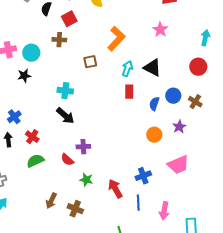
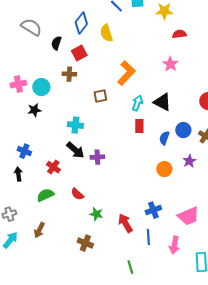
blue cross: (14, 117) -> (24, 151), turned -32
red cross: (32, 137) -> (53, 167), moved
purple cross: (83, 147) -> (97, 157), moved
pink trapezoid: (178, 165) -> (188, 216), moved
brown arrow: (51, 201) -> (39, 230), moved

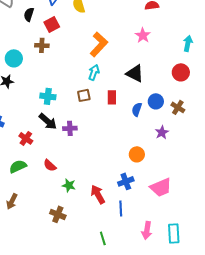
brown square: (100, 96) -> (84, 95), moved
cyan arrow: (137, 103) -> (94, 72), moved
orange circle: (164, 169) -> (137, 154), moved
pink arrow: (174, 245) -> (147, 230), moved

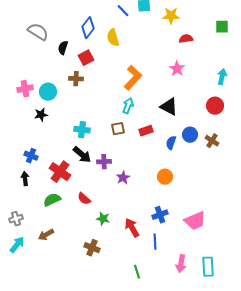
red rectangle: (112, 97) -> (146, 131), turned 72
purple star: (162, 132) -> (123, 178), moved
red cross: (26, 138) -> (60, 172), size x1.5
orange circle: (137, 154) -> (165, 177), moved
brown arrow: (12, 201) -> (46, 235), turned 35

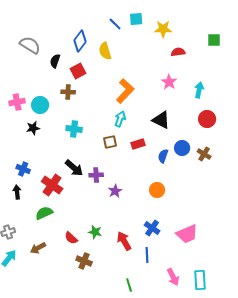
cyan arrow: (222, 77) -> (199, 90), moved
cyan cross: (82, 130) -> (74, 129), moved
red semicircle: (84, 199) -> (71, 238), moved
blue cross: (160, 215) -> (152, 228), turned -35
pink arrow: (181, 264) -> (173, 277), turned -36

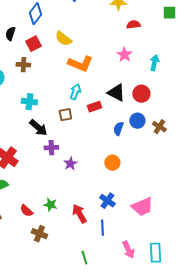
yellow semicircle: (105, 51) -> (63, 39), moved, turned -36
orange L-shape: (125, 91) -> (80, 64), turned 70
red circle: (207, 119) -> (141, 94), moved
red rectangle: (138, 144) -> (94, 107), moved
black arrow: (74, 168) -> (38, 128), moved

